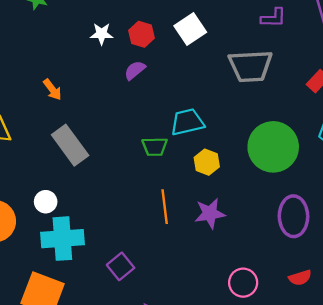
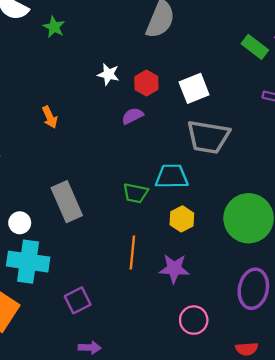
gray trapezoid: (250, 66) -> (208, 137), moved
gray rectangle: (70, 145) -> (67, 202), moved
pink circle: (243, 283) -> (194, 320), moved

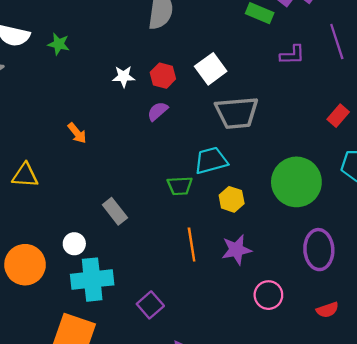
gray rectangle: (67, 202) -> (115, 211), size x0.7

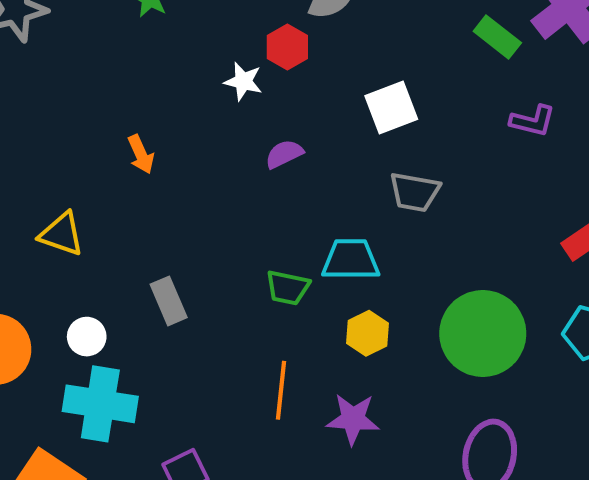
red hexagon: (163, 76) -> (287, 47), moved
gray trapezoid: (237, 113) -> (415, 192), size x0.7
yellow triangle: (25, 175) -> (62, 234), moved

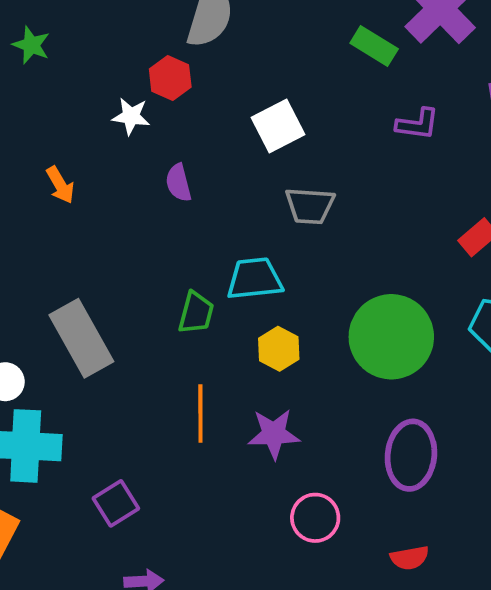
orange arrow: (141, 154) -> (60, 185), moved
purple semicircle: (284, 154) -> (178, 183), turned -72
green trapezoid: (288, 288) -> (196, 313), turned -81
gray rectangle: (169, 301) -> (81, 338), size x1.6

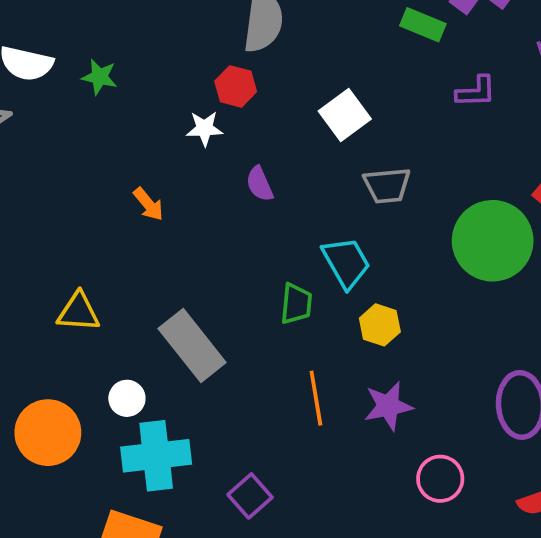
cyan trapezoid: (255, 279) -> (346, 263), turned 76
green circle: (391, 337) -> (493, 241), moved

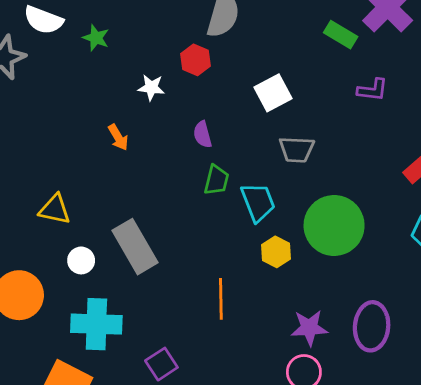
white star: (205, 128) -> (151, 88), moved
green circle: (493, 241) -> (334, 225), moved
green trapezoid: (296, 304) -> (216, 180), moved
white circle: (127, 398) -> (81, 260), moved
purple star: (388, 406) -> (309, 328), moved

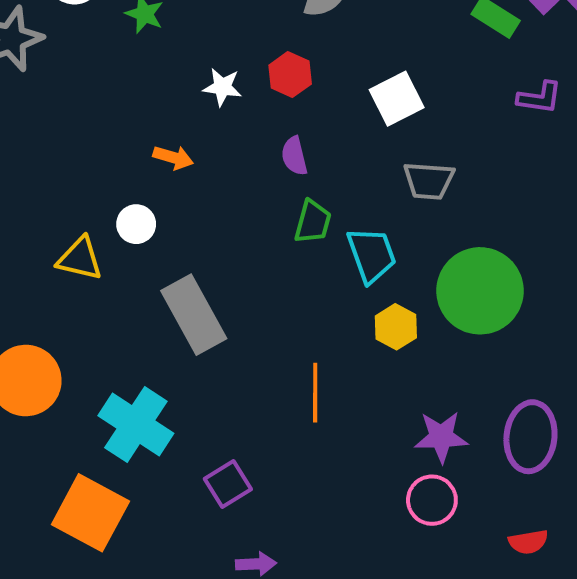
red hexagon: (196, 60) -> (290, 75), moved
orange arrow: (118, 137) -> (173, 157), turned -44
white circle: (81, 260) -> (136, 224), moved
cyan cross: (96, 324) -> (136, 424), turned 30

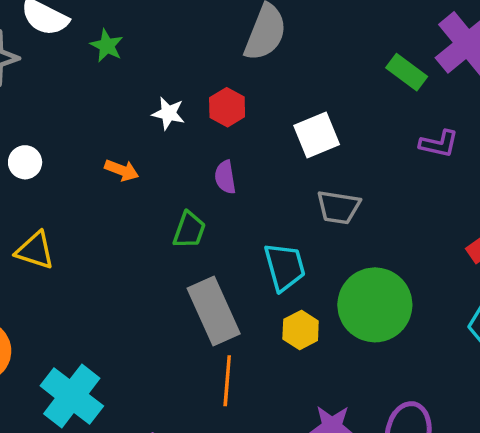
green trapezoid: (313, 222) -> (189, 230), moved
white circle: (136, 224) -> (25, 162), moved
gray rectangle: (194, 315) -> (214, 311), moved

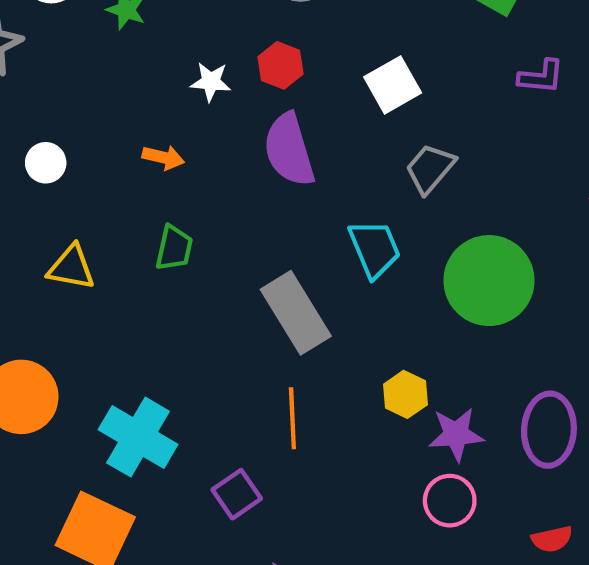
purple semicircle: (225, 177) -> (289, 150), size x1.8
gray trapezoid: (338, 207) -> (430, 169), turned 129
green trapezoid: (189, 230) -> (174, 248), moved
yellow hexagon: (301, 330) -> (405, 394), moved
orange line: (227, 381) -> (292, 418), moved

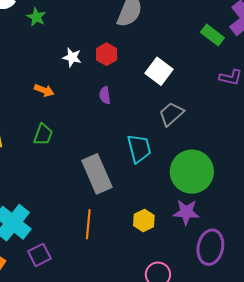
white square: (393, 85) -> (159, 71), turned -32
purple semicircle: (289, 150) -> (105, 95), size x0.5
purple star: (456, 434) -> (186, 212), moved
purple square: (237, 494) -> (39, 255), moved

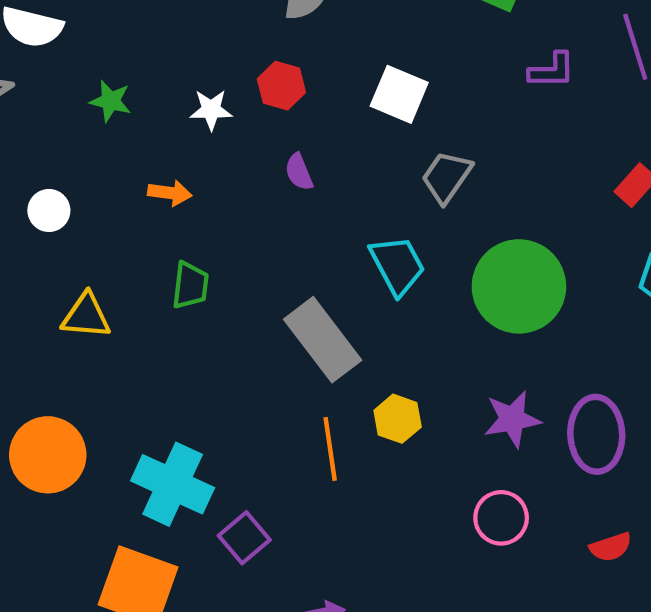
green star: (36, 17) -> (111, 101), moved
purple star: (186, 212) -> (512, 419), moved
yellow hexagon: (144, 220) -> (398, 419), moved

